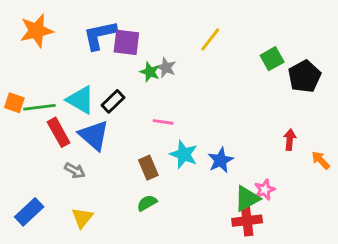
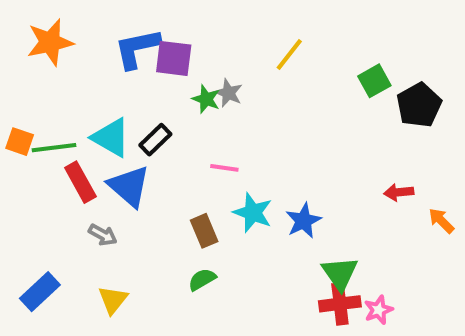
red arrow: (290, 140) -> (399, 192), turned -102
pink star: (265, 190) -> (378, 310), moved
green triangle: (247, 199) -> (340, 273), turned -36

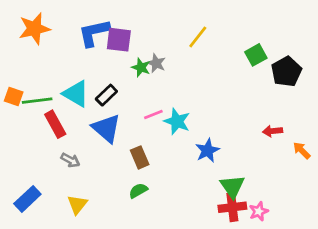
pink line: (224, 168) -> (153, 114), turned -30
blue triangle: (129, 186) -> (106, 128), moved
cyan star: (253, 213) -> (177, 121), moved

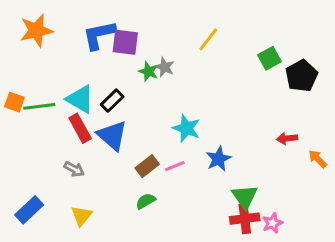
pink line: (153, 114) -> (175, 166), moved
red rectangle: (55, 124) -> (80, 128), moved
brown rectangle: (140, 157) -> (147, 166), turned 75

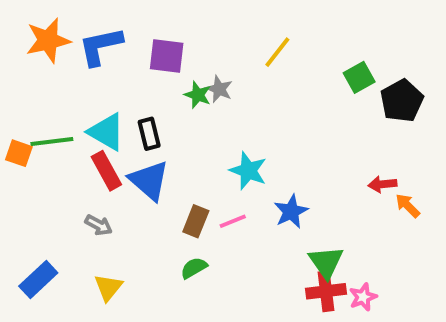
blue L-shape: (99, 35) -> (101, 46), moved
black rectangle: (112, 101) -> (149, 134), turned -60
orange square: (14, 102) -> (19, 153), moved
orange arrow: (318, 159) -> (408, 206), moved
brown rectangle: (147, 166) -> (196, 221), turned -30

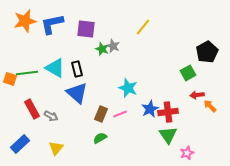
green square: (359, 77) -> (188, 73), moved
red rectangle: (106, 171) -> (32, 109), moved
red cross: (326, 291) -> (168, 112), moved

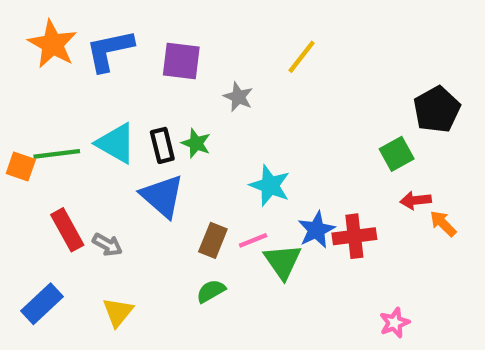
orange star: (25, 21) -> (53, 44), turned -30
green star: (102, 49) -> (196, 143), moved
green triangle: (168, 135) -> (283, 262), moved

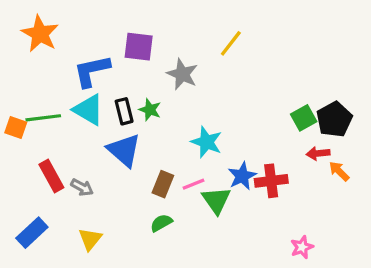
blue L-shape: (110, 50) -> (92, 71), moved
gray star: (238, 97) -> (182, 74), size x1.4
black pentagon: (437, 110) -> (334, 119), moved

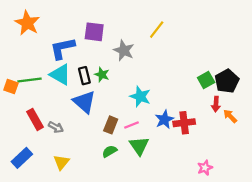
red arrow: (318, 153) -> (216, 104), turned -80
green triangle: (216, 200) -> (139, 146), moved

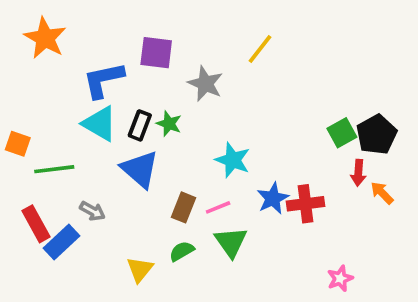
black rectangle: (84, 76) -> (140, 125), turned 35
green line: (30, 80) -> (54, 169), moved
red rectangle: (35, 119) -> (36, 224), moved
blue rectangle: (22, 158) -> (61, 242), moved
yellow triangle: (61, 162) -> (140, 269), moved

